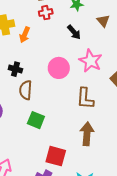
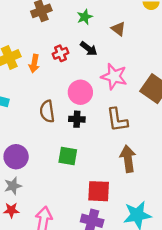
red cross: (46, 13) -> (61, 53), moved
black cross: (15, 69) -> (77, 119), moved
brown semicircle: (26, 90) -> (47, 111), moved

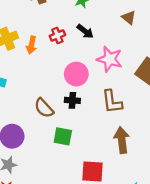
brown triangle: (118, 29) -> (129, 18), moved
brown semicircle: (47, 111) -> (44, 108), moved, turned -35

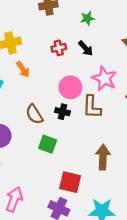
orange arrow: (31, 45) -> (23, 69), moved, turned -56
brown L-shape: (112, 102) -> (92, 107), moved

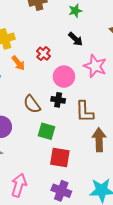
red cross: (59, 48) -> (43, 54), moved, turned -32
brown L-shape: (92, 107) -> (85, 112), moved
red square: (70, 182) -> (60, 157), moved

